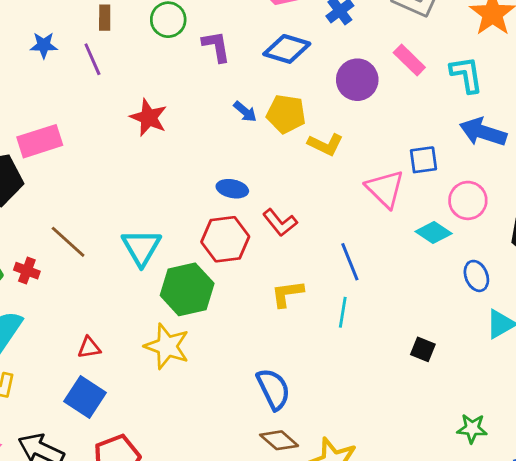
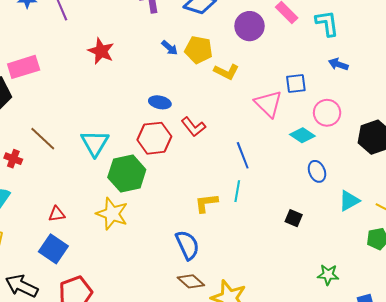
blue arrow: (483, 132) -> (338, 64), size x0.6
blue ellipse: (476, 276) -> (317, 171), moved
yellow L-shape: (287, 294) -> (206, 203), moved

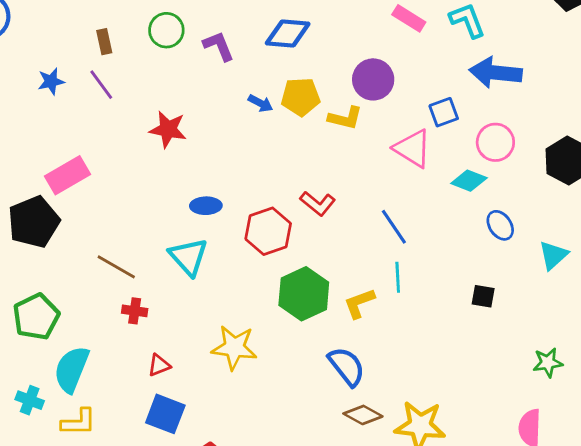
purple circle: (249, 26) -> (373, 79), moved
blue arrow: (338, 64) -> (496, 73), size x1.8
blue ellipse: (160, 102) -> (206, 206), moved
red cross: (13, 159) -> (135, 311), moved
green hexagon: (127, 174) -> (304, 294), moved

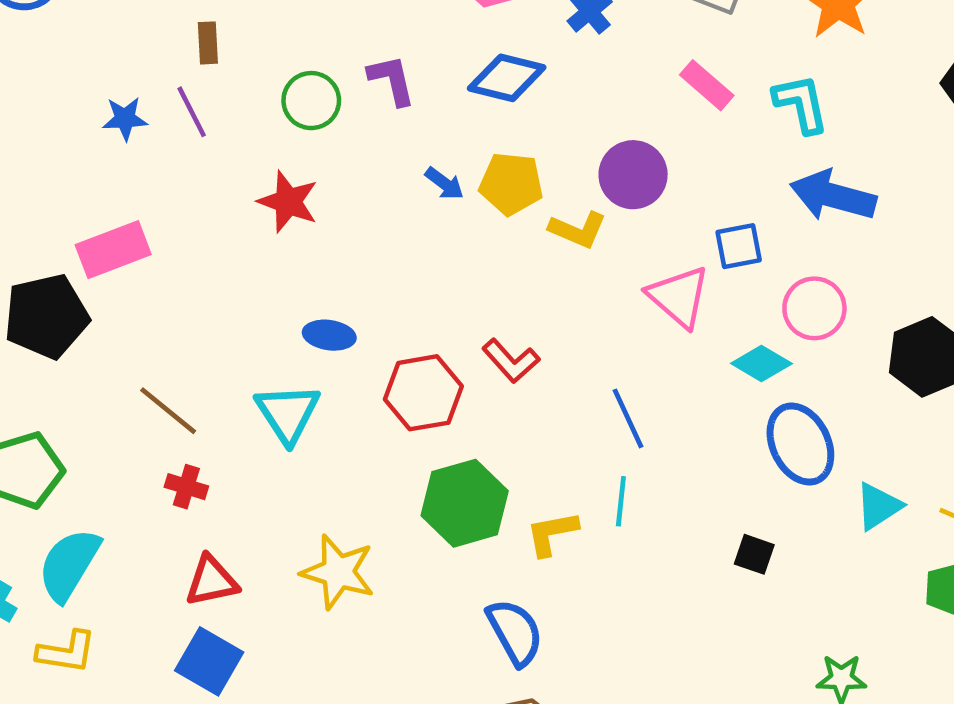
green circle: (166, 30) -> (311, 101), moved
blue star: (51, 81) -> (125, 119), moved
blue ellipse: (500, 225) -> (800, 444), size x1.6
red triangle: (159, 365) -> (212, 581), size x1.4

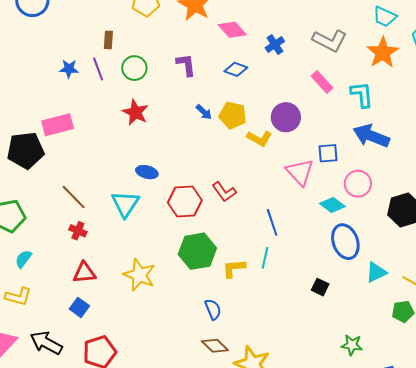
blue diamond: (507, 78) -> (236, 69), size x0.7
green circle: (311, 101) -> (134, 68), moved
cyan semicircle: (69, 565) -> (23, 259), size x0.6
blue semicircle: (515, 632) -> (213, 309), size x0.7
blue square: (209, 661) -> (79, 307), size x0.7

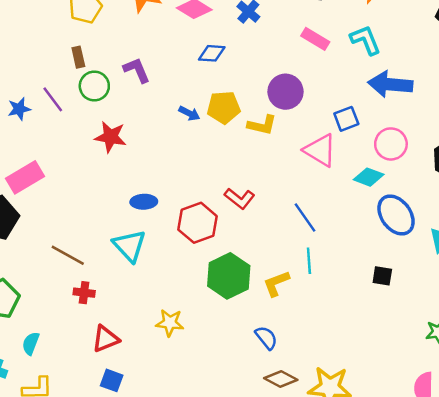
brown rectangle: (108, 40) -> (78, 57), moved
purple L-shape: (186, 65) -> (137, 70), moved
yellow star: (139, 275) -> (170, 323), size x0.7

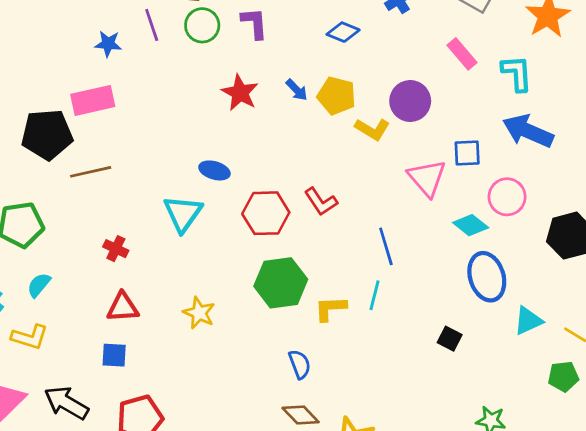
blue star: (19, 109) -> (108, 44), moved
red star: (111, 137) -> (240, 93), moved
brown line: (68, 255) -> (91, 172), moved, turned -60
blue square: (112, 380) -> (114, 355), turned -35

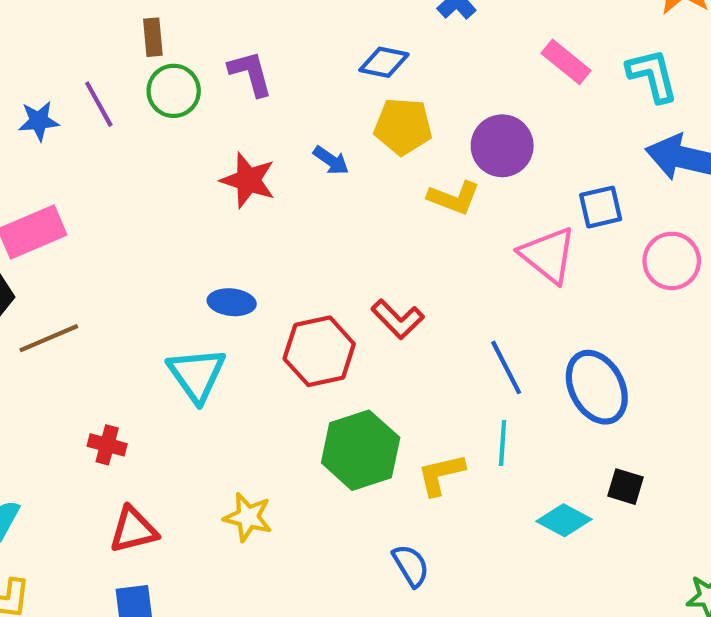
blue star: (108, 44) -> (39, 121), moved
yellow pentagon: (336, 96) -> (403, 126), moved
cyan diamond: (471, 225) -> (564, 520), moved
blue ellipse: (487, 277) -> (597, 387), moved

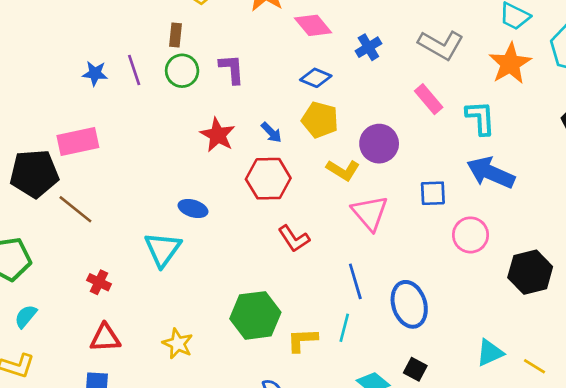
pink triangle: (548, 255) -> (370, 213), moved
brown line: (49, 338) -> (75, 209), turned 51
red hexagon: (319, 351) -> (268, 179), moved

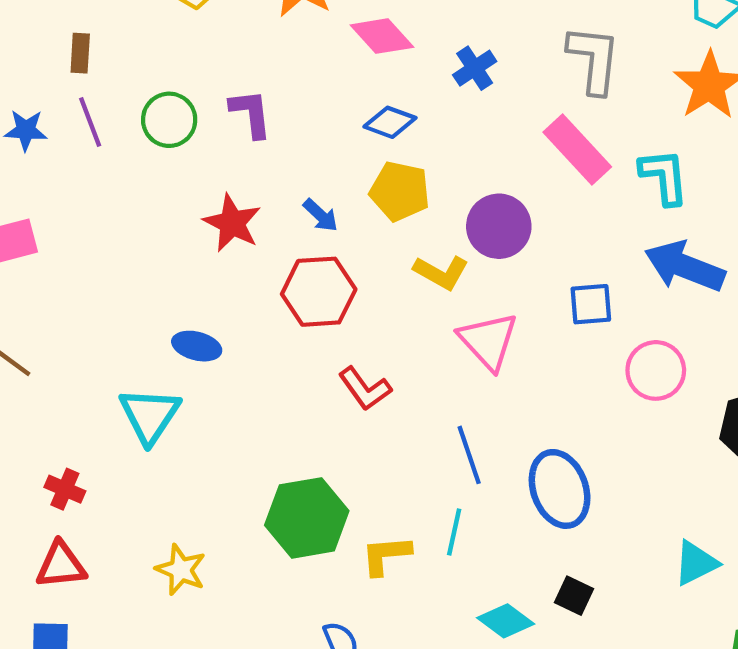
brown rectangle: (175, 35) -> (80, 53), moved
gray L-shape: (441, 45) -> (594, 59), turned -111
pink rectangle: (429, 99) -> (577, 150), size x1.4
red cross: (99, 282) -> (65, 489), moved

